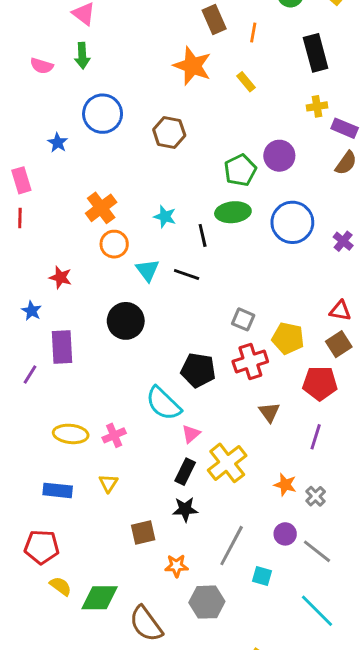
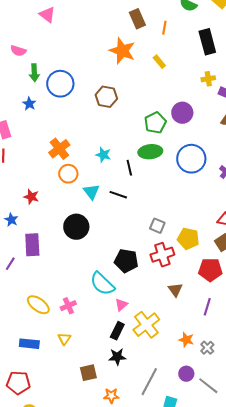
green arrow: (82, 56) -> (34, 73), moved
yellow ellipse: (71, 434) -> (38, 305), turned 30

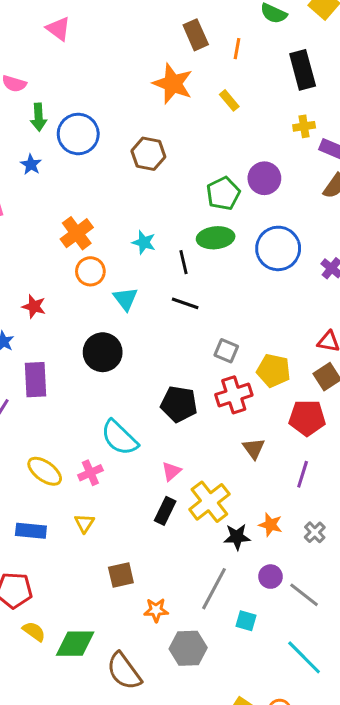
black line: (118, 195) -> (185, 303), moved
cyan semicircle: (102, 284) -> (119, 438), moved
gray cross: (207, 348) -> (315, 532), moved
black star: (117, 357) -> (237, 537), moved

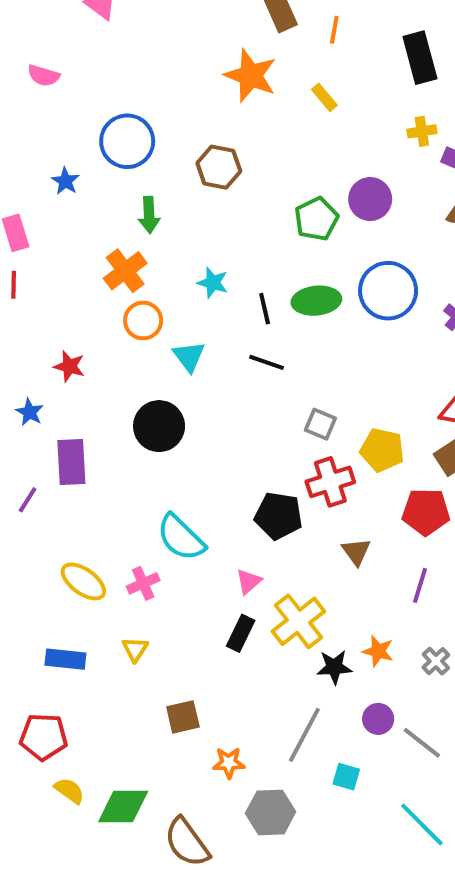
green arrow: (39, 117) -> (149, 215), moved
green ellipse: (216, 238) -> (316, 301), moved
black pentagon: (179, 404) -> (279, 516), moved

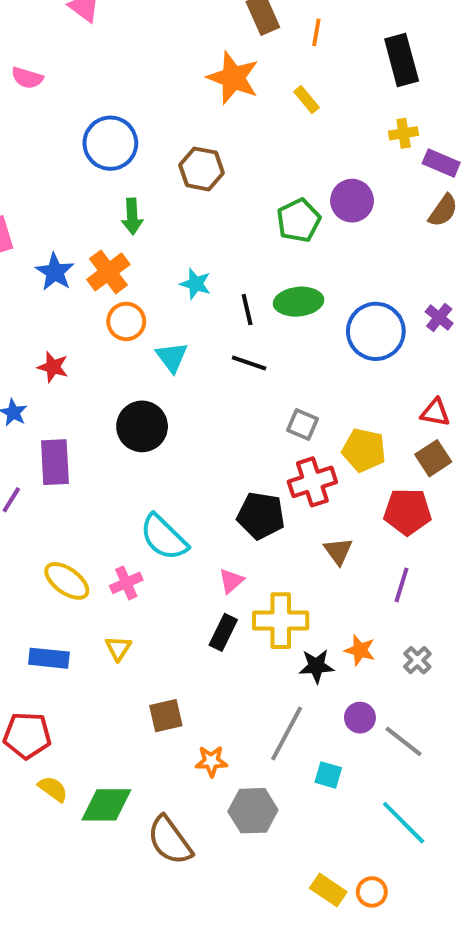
blue star: (65, 181) -> (55, 272), moved, size x1.4
blue circle: (388, 291) -> (376, 331), moved
yellow cross: (298, 621) -> (281, 621), turned 38

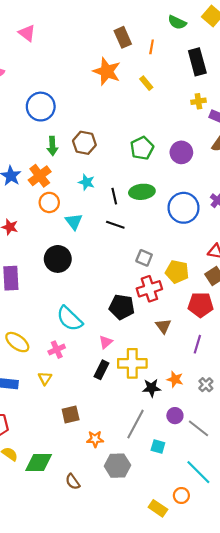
brown hexagon: (201, 169) -> (84, 143), moved
purple circle: (352, 201) -> (181, 152), moved
pink cross: (126, 583) -> (57, 350), moved
brown semicircle: (170, 840) -> (73, 482), size x0.6
orange circle: (372, 892) -> (181, 496), moved

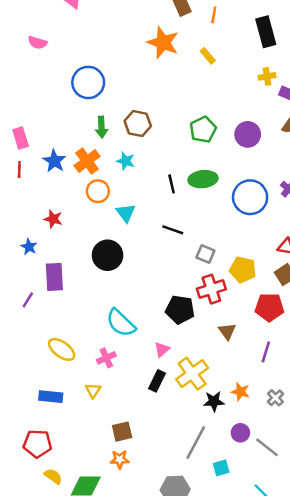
cyan star: (87, 182) -> (126, 161), moved
black line: (115, 225) -> (173, 230), moved
yellow cross: (132, 363) -> (192, 374), turned -36
orange star: (95, 439) -> (120, 459), moved
cyan square: (158, 446) -> (221, 468), turned -32

